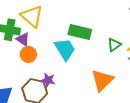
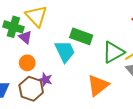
green triangle: (114, 45) -> (113, 52), size x1.6
orange circle: (28, 54) -> (27, 63), moved

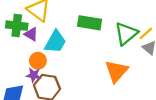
cyan trapezoid: (65, 51) -> (55, 42), moved, turned 65
purple star: (45, 80) -> (34, 75), moved

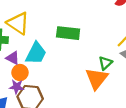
purple triangle: (31, 34) -> (13, 58), moved
green triangle: (126, 34) -> (105, 63), moved, size x0.6

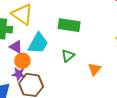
green triangle: (105, 63) -> (68, 56), moved
orange triangle: (97, 79) -> (95, 69), size x0.6

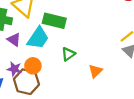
green rectangle: (69, 25) -> (54, 21), moved
orange circle: (22, 61) -> (33, 66), moved

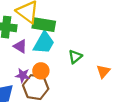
green rectangle: (54, 21) -> (44, 25), moved

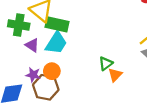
green triangle: (75, 57) -> (106, 63), moved

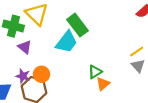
green rectangle: (57, 24) -> (77, 25), moved, turned 35
cyan trapezoid: (56, 43) -> (67, 42), moved

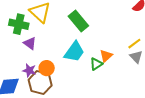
cyan trapezoid: (67, 42) -> (74, 52), moved
orange triangle: (103, 84) -> (106, 56), moved

